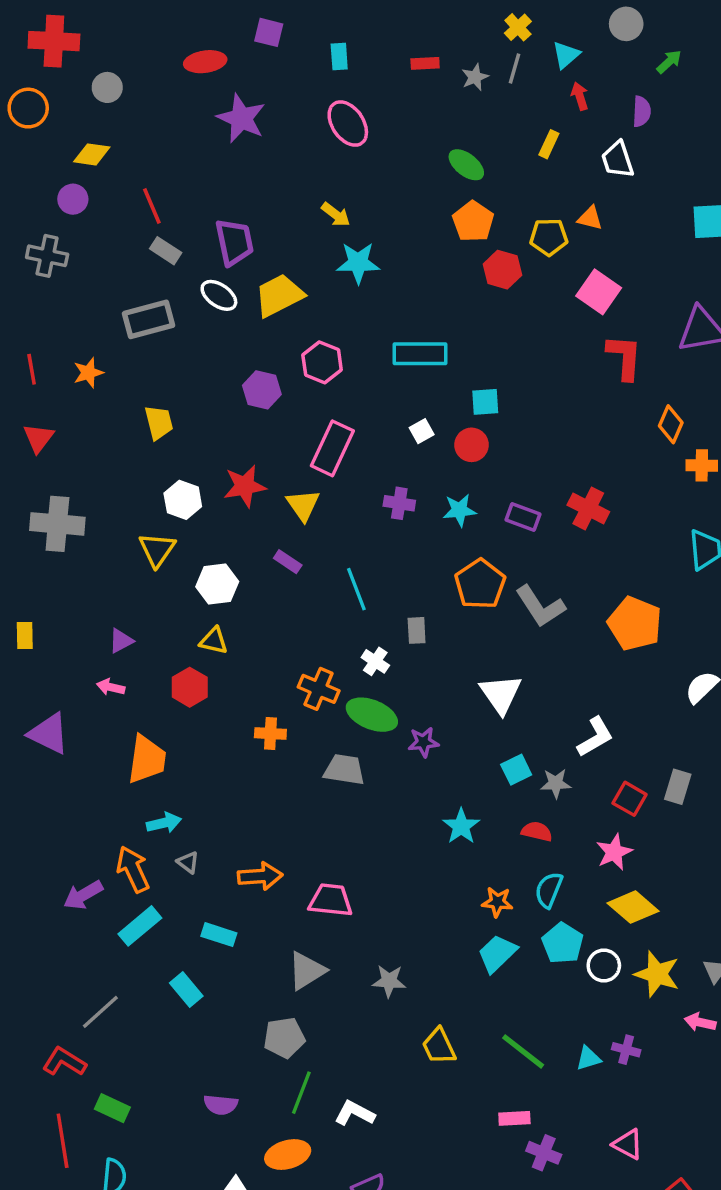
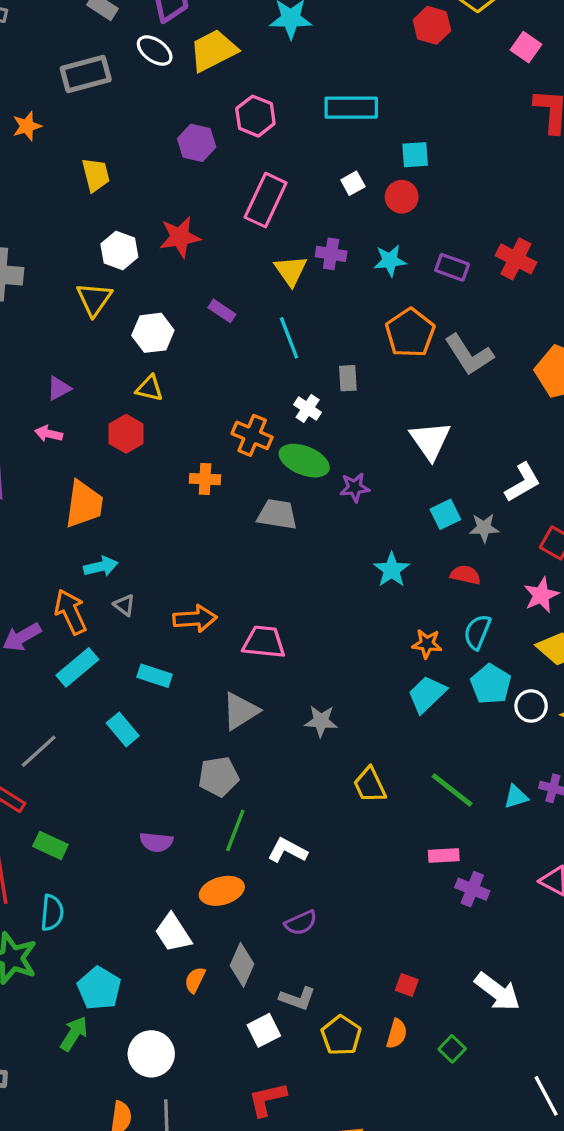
pink square: (599, 292) -> (526, 47), size x0.7
yellow triangle: (303, 505) -> (291, 271), moved

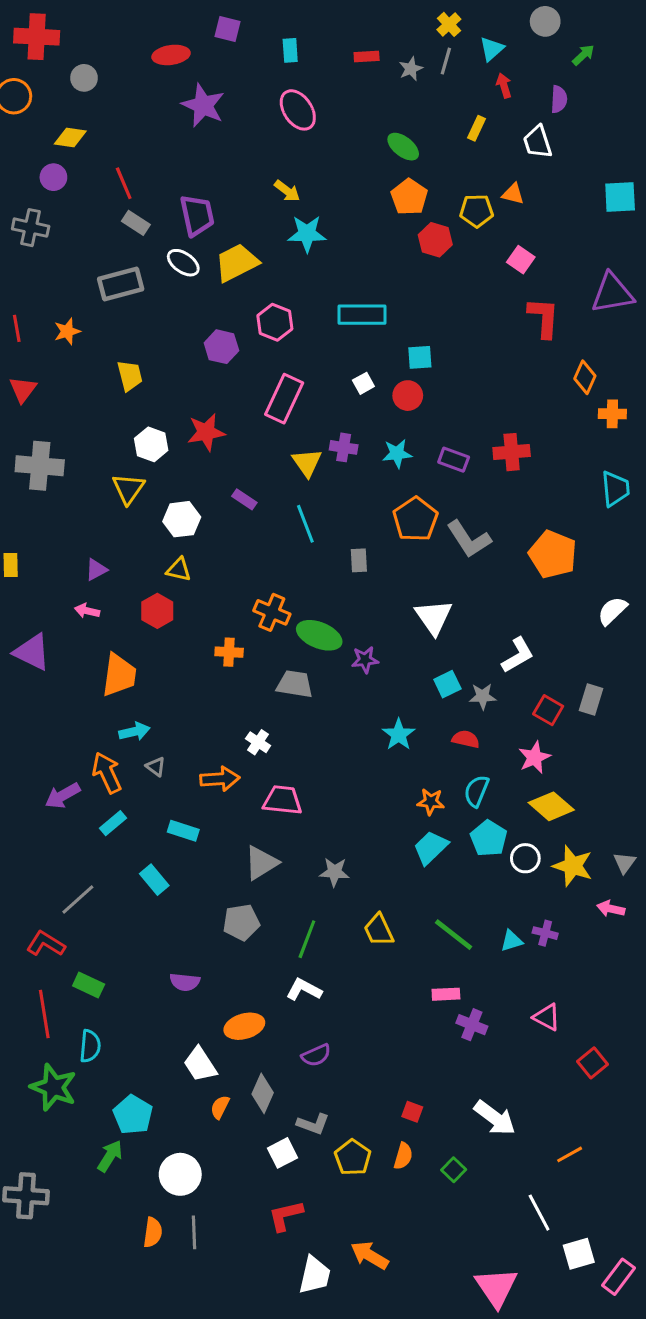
red cross: (516, 259) -> (512, 452), turned -32
white cross: (308, 408) -> (258, 742), moved
cyan rectangle: (77, 667) -> (113, 823), size x0.7
green line: (235, 830) -> (307, 939), moved

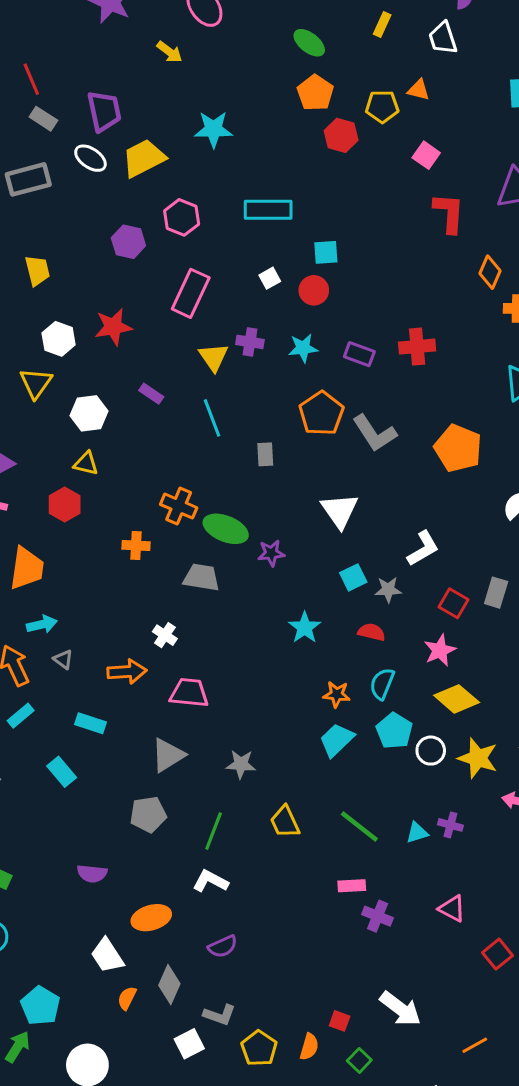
yellow arrow: (287, 191) -> (169, 52), moved
red square: (412, 1112) -> (340, 1021), moved

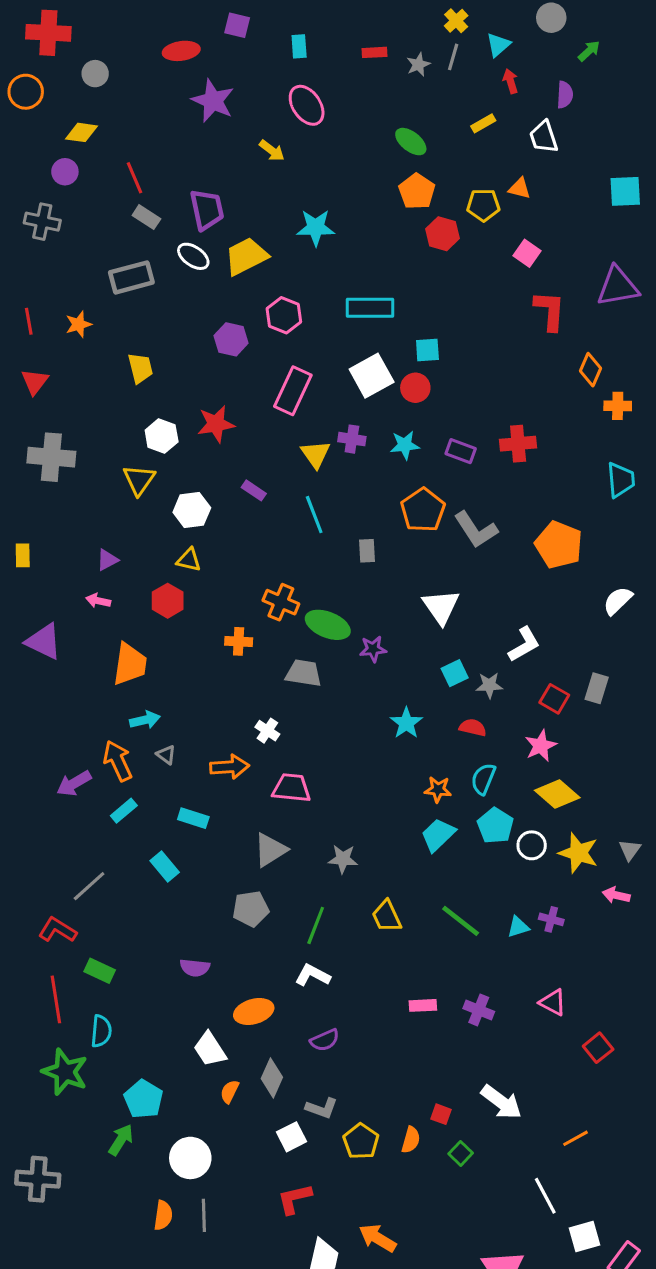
yellow rectangle: (382, 25) -> (483, 123), turned 35
white square: (270, 278) -> (372, 376), size x2.0
pink rectangle: (352, 886) -> (423, 1005), moved

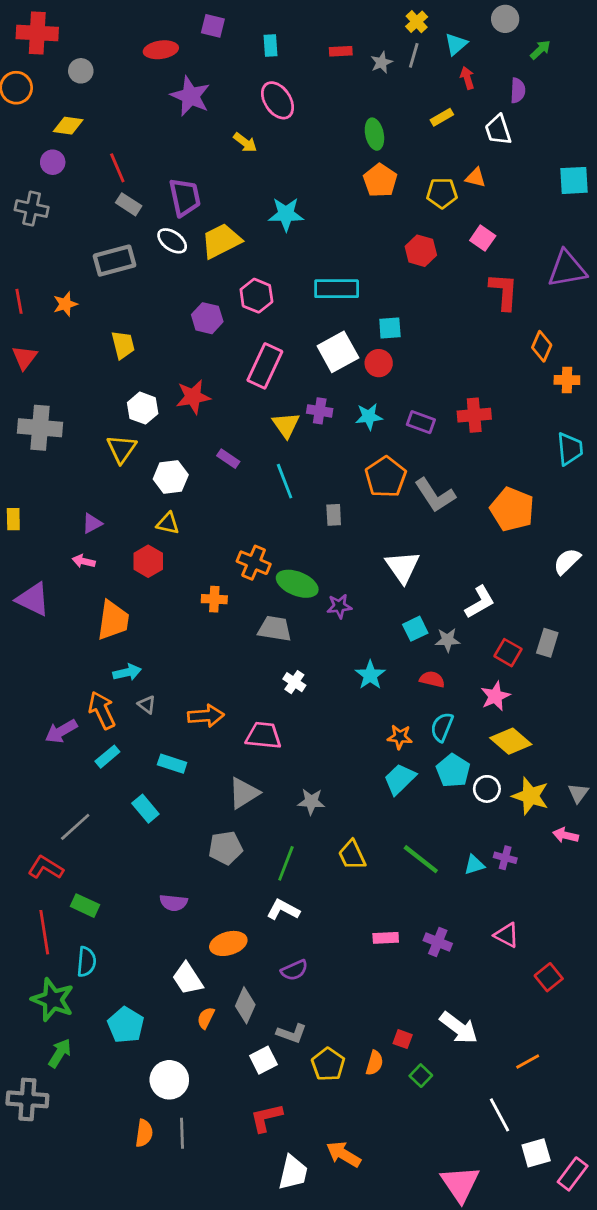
green ellipse: (411, 142) -> (374, 134), turned 40
red hexagon: (443, 234) -> (421, 251), moved
white cross: (267, 731) -> (294, 682), moved
green arrow: (121, 1140) -> (60, 1053), moved

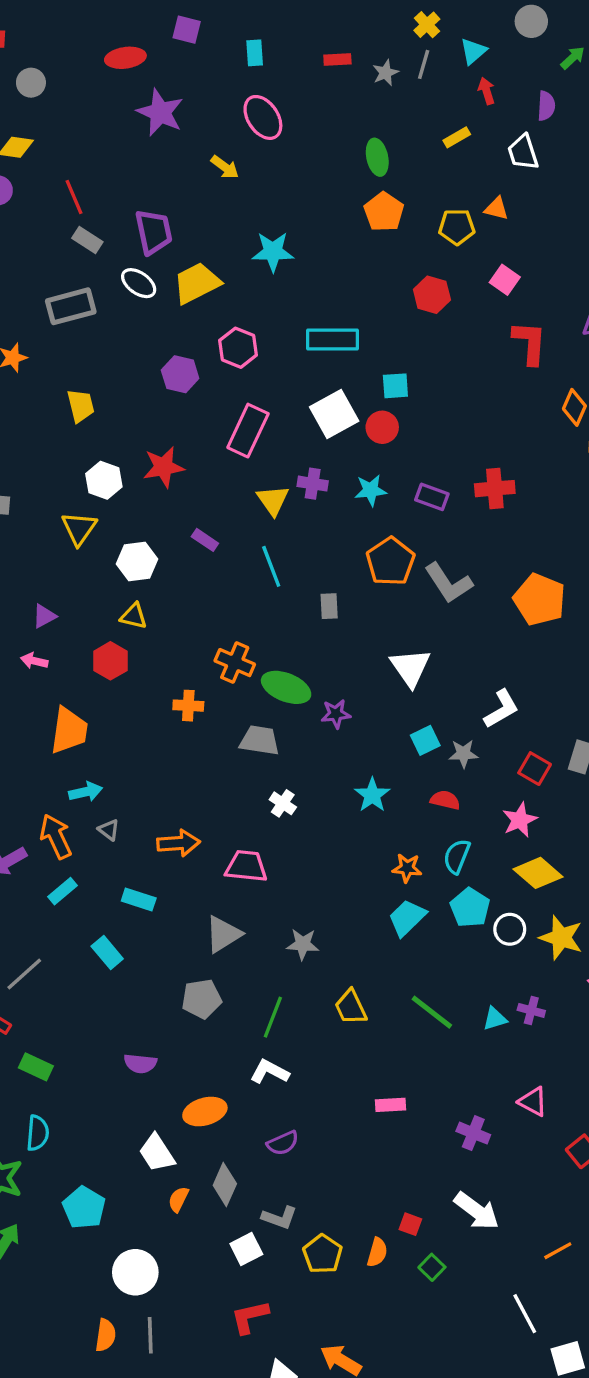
purple cross: (438, 942) -> (473, 1133), moved

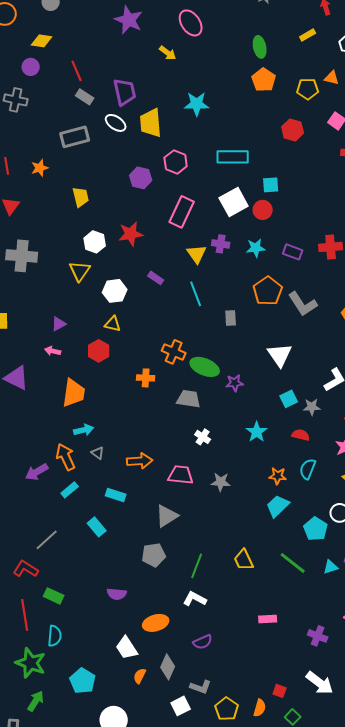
yellow trapezoid: (197, 283) -> (151, 123), turned -68
cyan pentagon: (470, 908) -> (316, 529), moved
gray star: (303, 944) -> (221, 482), moved

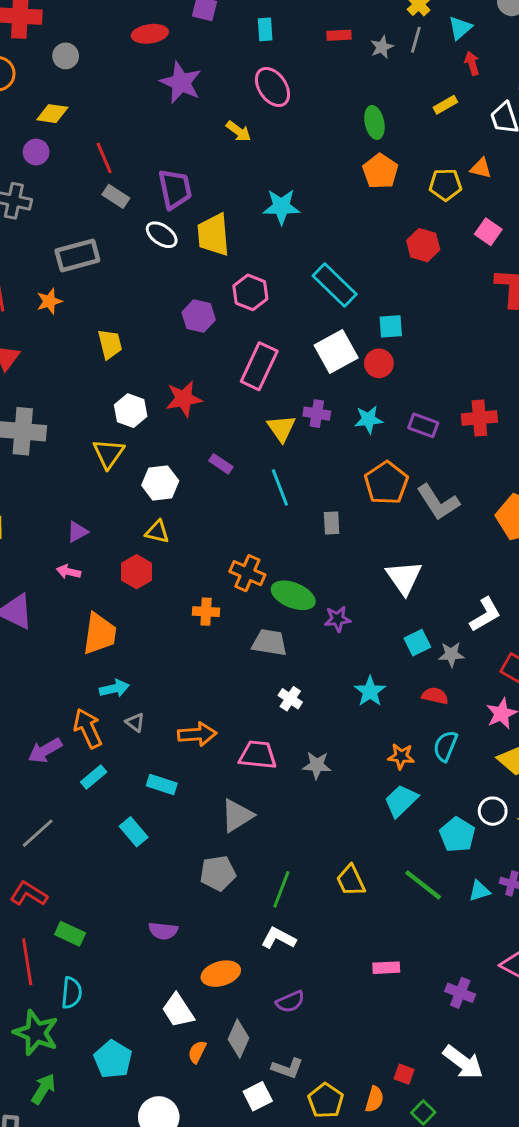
gray rectangle: (75, 137) -> (77, 255), moved
cyan rectangle: (233, 157) -> (335, 285), turned 44
gray line: (47, 540) -> (38, 833), moved

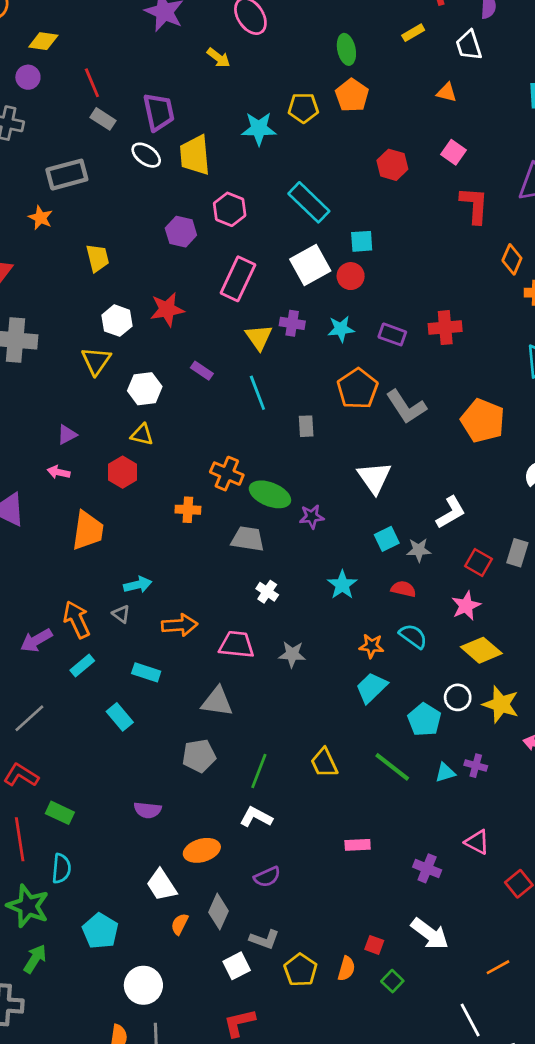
yellow pentagon: (445, 185) -> (303, 108), moved
orange star: (49, 301) -> (40, 218), turned -30
cyan arrow: (114, 688) -> (138, 585), moved
cyan semicircle: (445, 746) -> (413, 636), turned 104
gray triangle: (237, 815) -> (217, 702), turned 40

